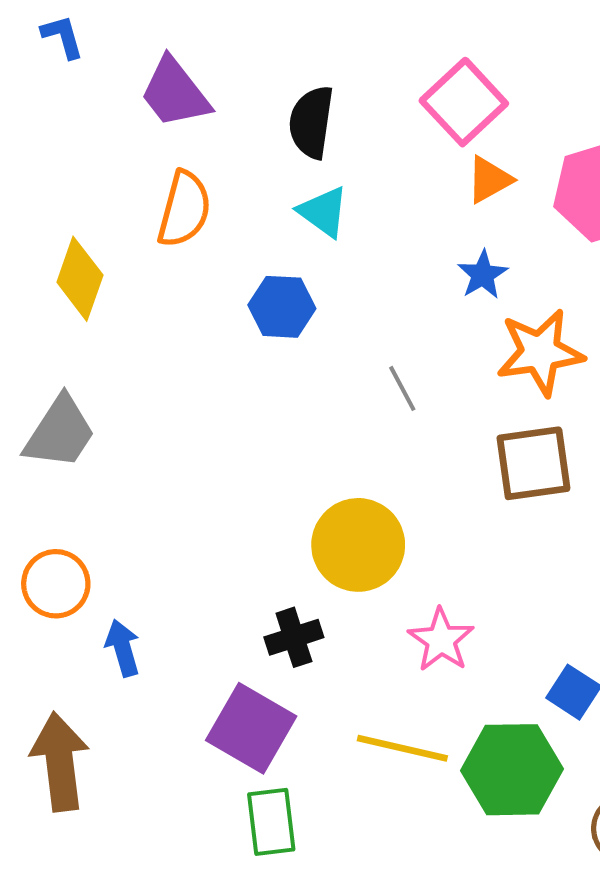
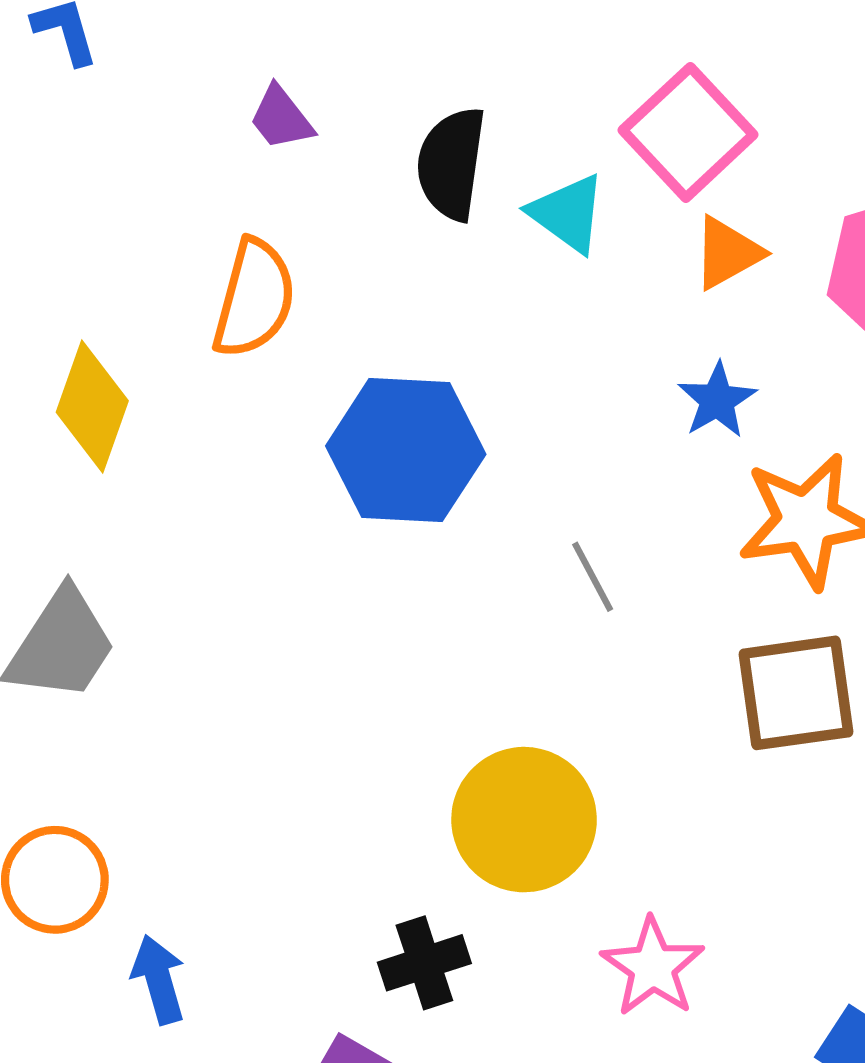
purple trapezoid: (175, 93) -> (281, 118), moved, size x0.6
cyan triangle: (323, 212) -> (568, 213), moved
blue hexagon: (282, 307) -> (406, 450), size x1.5

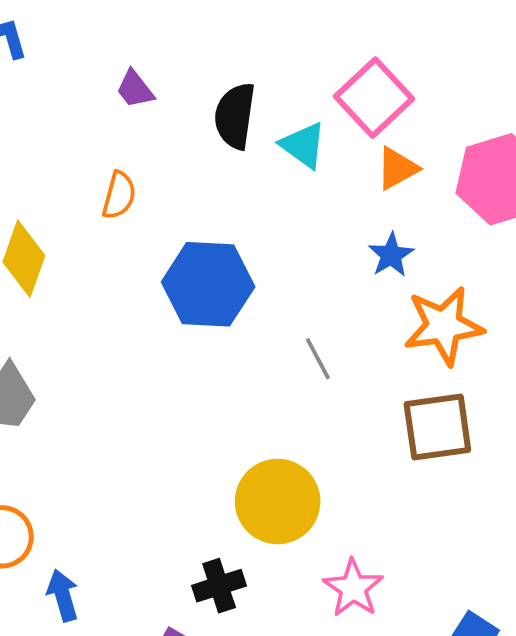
orange semicircle: (254, 299) -> (119, 195), size x0.7

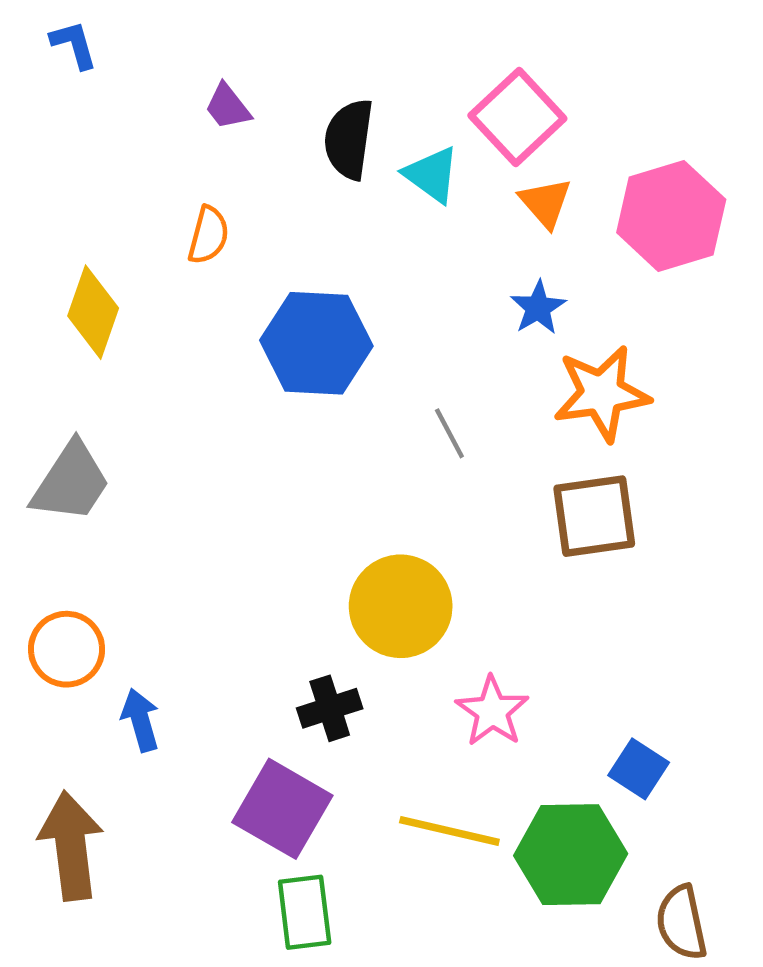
orange triangle: (397, 168) -> (545, 203), turned -42

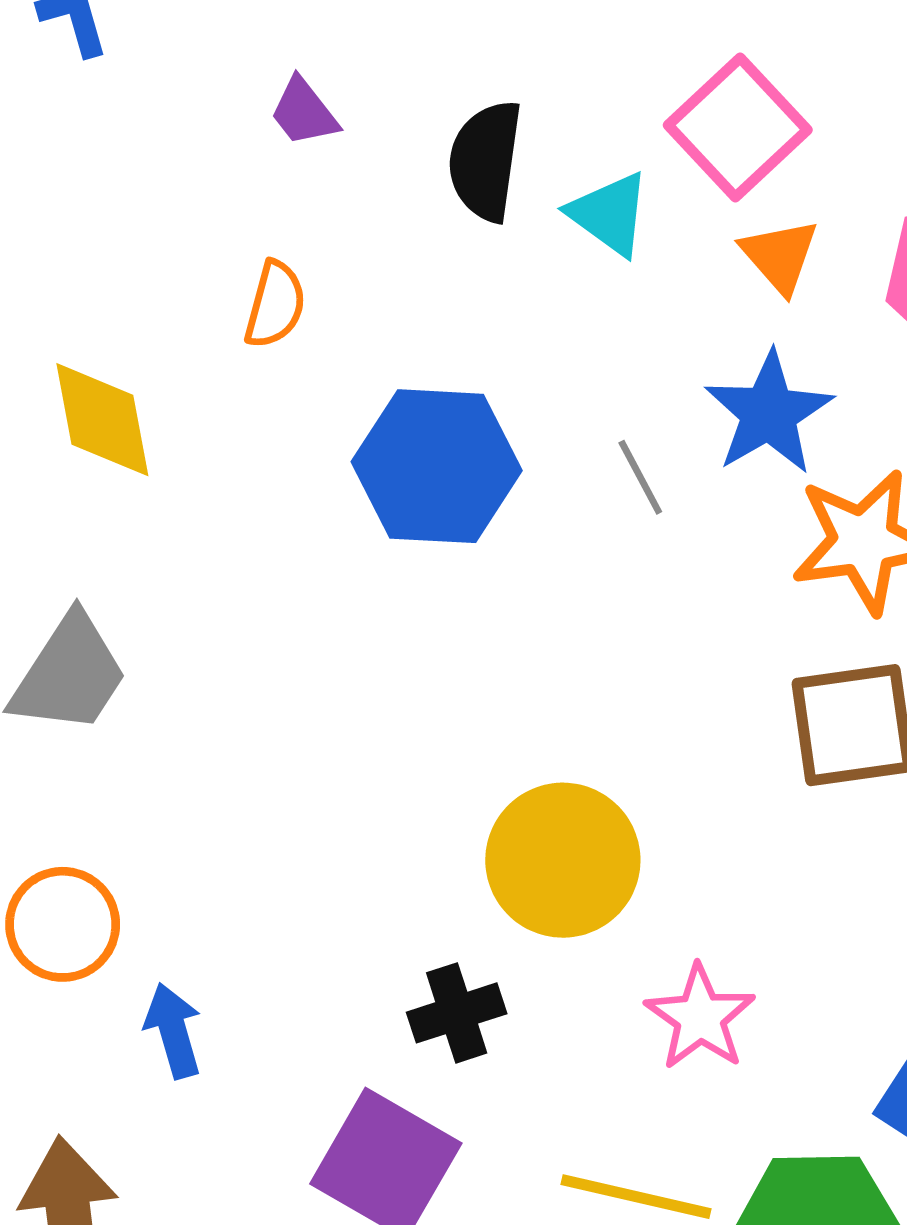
blue star: (538, 308) -> (769, 413), size x1.5
yellow diamond: (93, 312) -> (102, 420), turned -30
gray line: (449, 433) -> (640, 477), moved

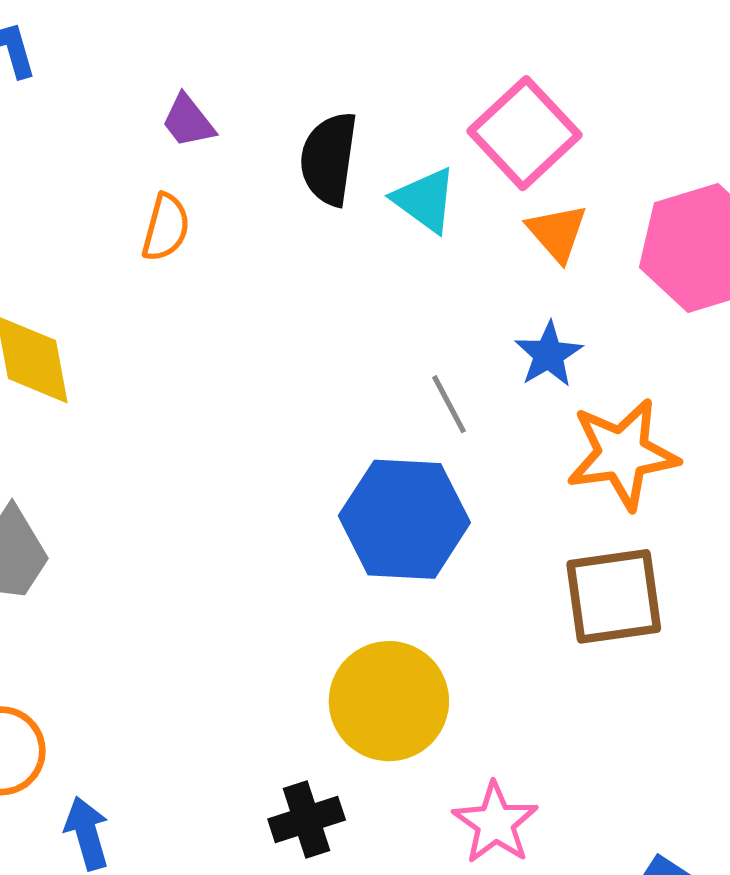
orange semicircle: (275, 305) -> (166, 227), moved
blue star: (769, 413) -> (549, 354), size x0.7
blue hexagon: (437, 466) -> (404, 519), moved

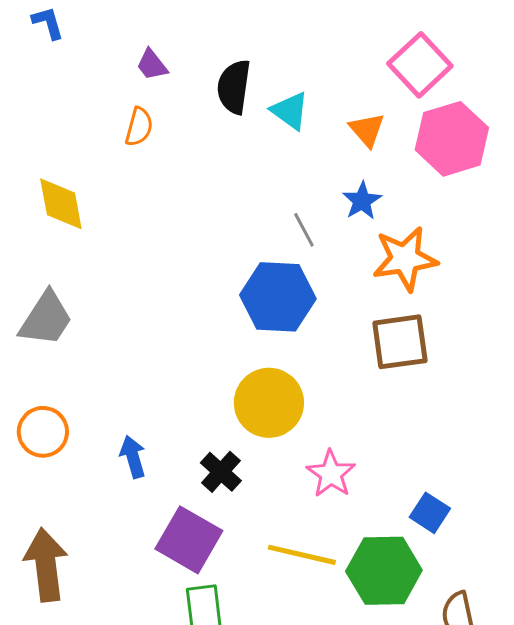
pink square: (525, 133) -> (420, 65), moved
black cross: (307, 820) -> (221, 472), turned -30
blue arrow: (87, 833) -> (133, 457), moved

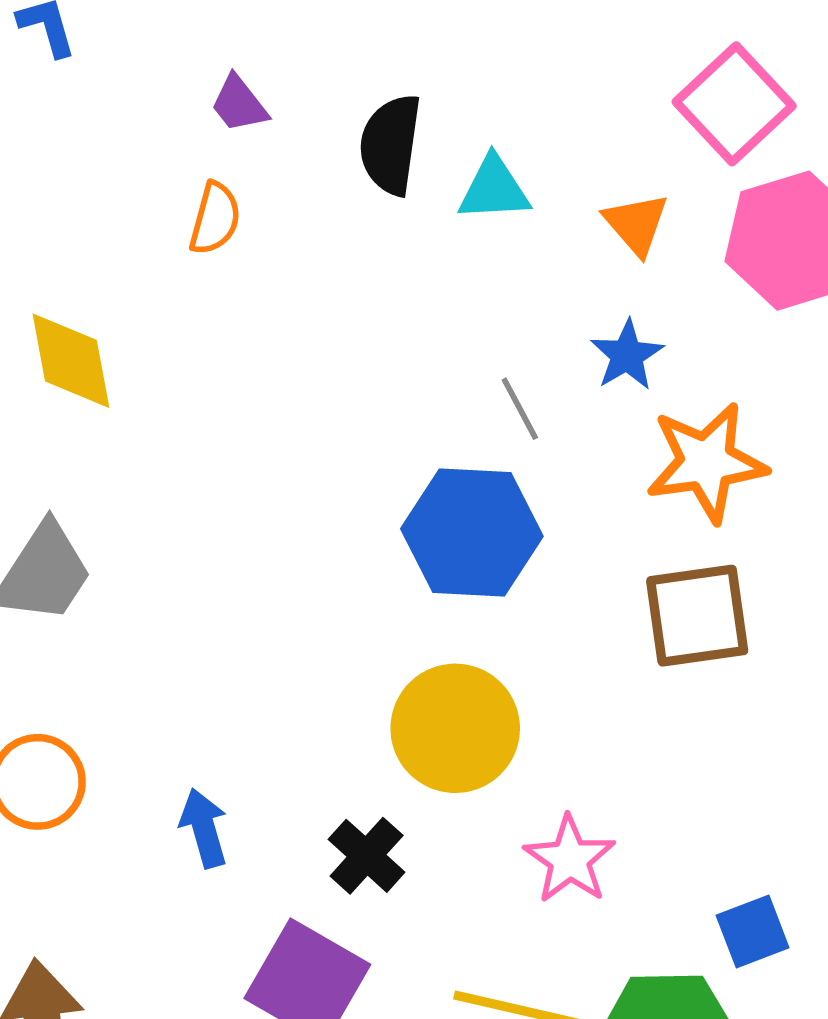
cyan triangle: (290, 111) -> (494, 189), turned -39
blue square: (430, 513) -> (753, 932), turned 36

